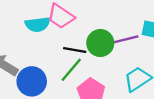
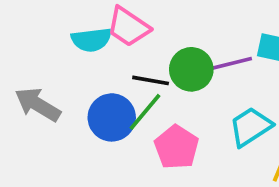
blue circle: (32, 81) -> (112, 117), moved

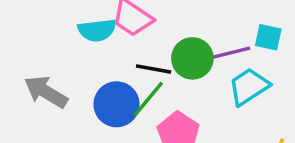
cyan trapezoid: (251, 127) -> (249, 87), moved

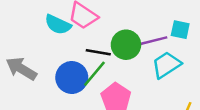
cyan semicircle: (97, 30) -> (58, 25), turned 32

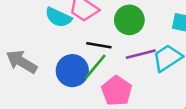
purple line: (152, 41) -> (141, 54), moved
green circle: (126, 45) -> (129, 20), moved

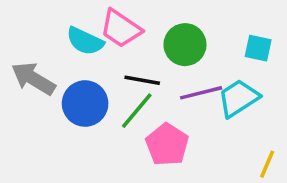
gray arrow: (22, 62) -> (33, 79), moved
blue circle: (72, 71) -> (85, 104), moved

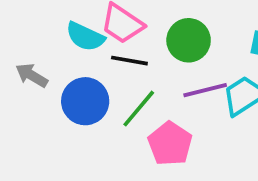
gray arrow: (33, 79) -> (32, 75), size x0.7
black line: (142, 80) -> (129, 61), moved

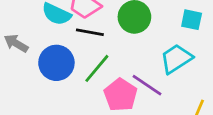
purple line: (205, 90) -> (147, 85), moved, turned 48

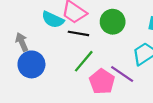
gray arrow: (16, 43) -> (22, 42), turned 36
blue circle: (56, 63) -> (31, 64), moved

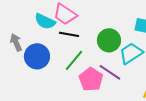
green circle: (113, 22) -> (109, 40), moved
blue circle: (31, 64) -> (37, 56), moved

